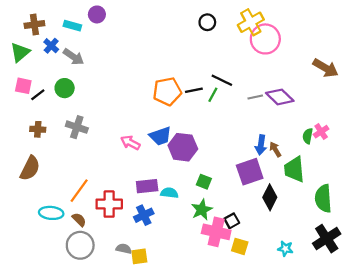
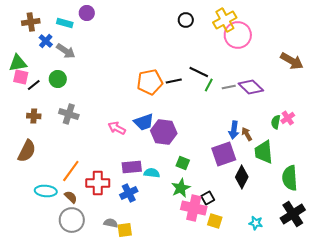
green triangle: (20, 52) -> (18, 63), moved, turned 30
green line: (213, 95) -> (209, 85), moved

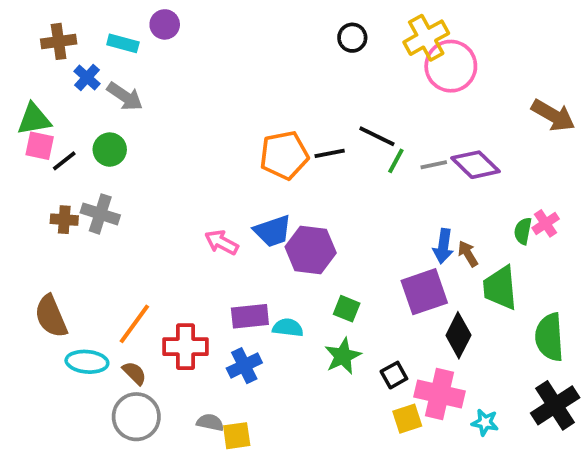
gray cross: (69, 114) -> (100, 214), moved
brown semicircle: (27, 151) -> (51, 316), moved, turned 130
pink cross: (194, 208) -> (439, 394), moved
yellow square: (215, 221) -> (407, 419), turned -35

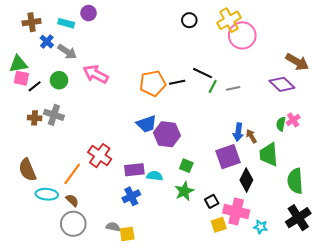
purple diamond: (475, 165) -> (282, 84), moved
pink arrow: (222, 242) -> (96, 74), moved, size x1.4
red cross: (186, 347) -> (100, 156), moved, turned 35

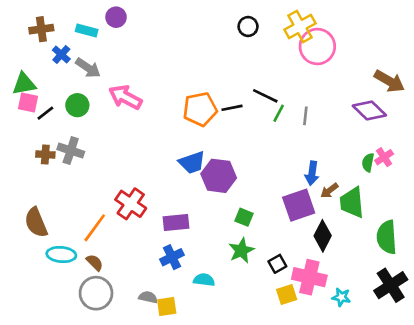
gray line: (233, 88) -> (305, 116), turned -72
brown arrow: (251, 136) -> (329, 191), moved, turned -96
cyan semicircle: (155, 176) -> (204, 280), moved

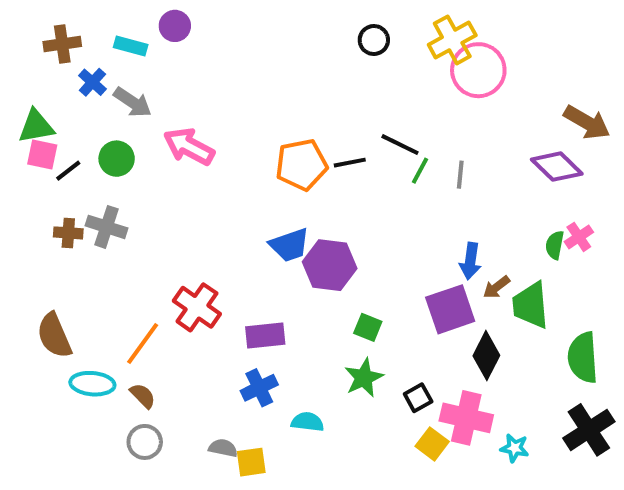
gray circle: (96, 293) -> (145, 442), size x0.7
yellow square: (287, 295) -> (432, 444), turned -35

